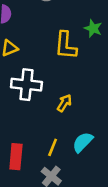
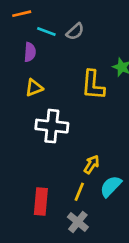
yellow arrow: (64, 103) -> (92, 164), moved

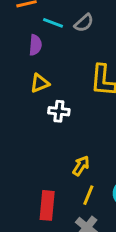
white cross: (52, 126) -> (59, 111), moved, size x0.6
yellow arrow: (92, 164) -> (81, 166), moved

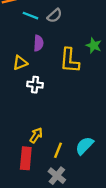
purple semicircle: (35, 45) -> (38, 43), moved
yellow arrow: (81, 166) -> (36, 135), moved

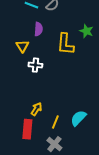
yellow triangle: (20, 63) -> (22, 46), turned -40

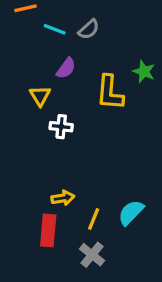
purple semicircle: (38, 29) -> (66, 68), turned 32
yellow arrow: (36, 109) -> (63, 198), turned 48

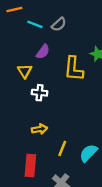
yellow arrow: (63, 198) -> (40, 129), moved
yellow line: (94, 219) -> (62, 148), moved

